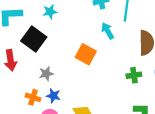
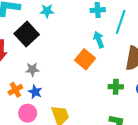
orange square: (86, 54) -> (85, 59), moved
orange cross: (33, 97) -> (15, 90), turned 32

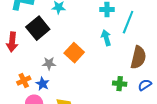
orange square: (85, 59) -> (74, 53), moved
gray star: (32, 69) -> (49, 63), moved

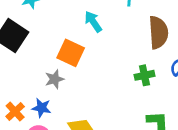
cyan arrow: (106, 38) -> (93, 22), moved
gray star: (49, 63) -> (54, 79), moved

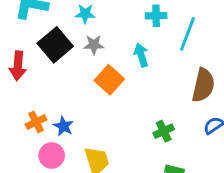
green cross: (144, 75) -> (164, 131), moved, turned -30
gray star: (54, 79) -> (94, 45), moved

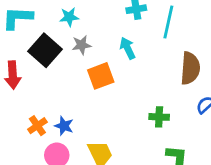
orange square: (109, 80) -> (101, 76), turned 36
green cross: (164, 131) -> (159, 117), turned 36

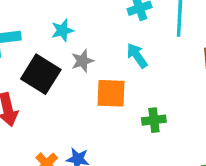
orange square: (101, 76) -> (111, 93), turned 32
green cross: (159, 117) -> (154, 120), moved

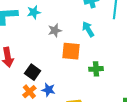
cyan star: (62, 30) -> (34, 12), moved
black square: (41, 74) -> (33, 72), moved, size x0.7

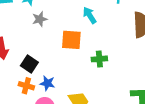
gray star: (55, 30) -> (40, 19), moved
orange cross: (29, 92) -> (26, 86), turned -32

